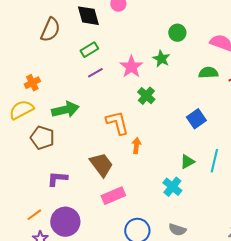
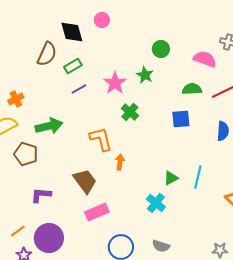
brown semicircle: (50, 30) -> (47, 54), moved
blue square: (196, 119) -> (181, 119), moved, turned 30

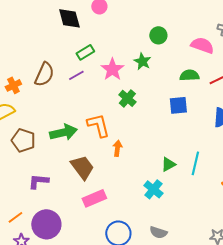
brown semicircle: (47, 54) -> (44, 74), moved
green rectangle: (73, 66) -> (85, 52), moved
green arrow: (49, 126) -> (63, 132), moved

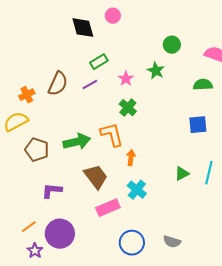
pink star: (112, 69) -> (126, 79), size x0.7
green cross: (127, 98) -> (128, 108), moved
blue square: (178, 105) -> (198, 125), moved
cyan cross: (153, 189) -> (137, 190), moved

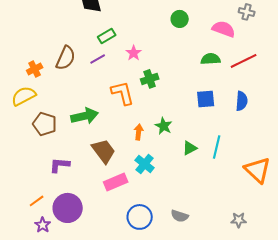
green star: (156, 71) -> (164, 126), moved
green cross: (128, 108) -> (150, 79), moved, turned 30
orange L-shape: (112, 135) -> (123, 93), moved

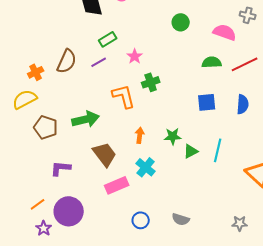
green star: (164, 126) -> (173, 136), moved, turned -30
blue circle: (140, 217) -> (141, 220), size x0.7

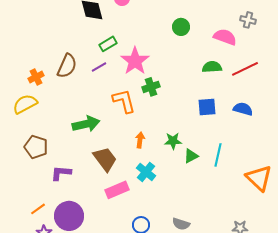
pink star: (135, 56) -> (135, 61), size x1.8
blue semicircle: (243, 104) -> (243, 109), turned -78
brown pentagon: (46, 127) -> (36, 147), moved

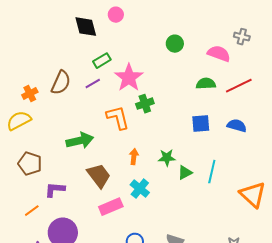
orange line: (38, 209) -> (32, 211), moved

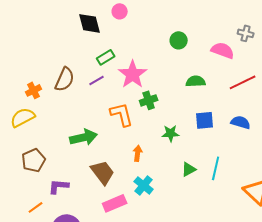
green semicircle: (206, 84) -> (196, 81), moved
green star: (167, 158) -> (171, 133), moved
brown pentagon: (30, 164) -> (34, 160), turned 30

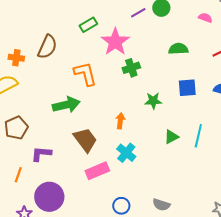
pink semicircle: (223, 50) -> (205, 18), size x0.6
purple line: (97, 80) -> (138, 13), moved
orange cross: (34, 90) -> (16, 58), turned 35
orange L-shape: (122, 114) -> (85, 74), moved
orange line: (36, 207) -> (18, 175), turned -35

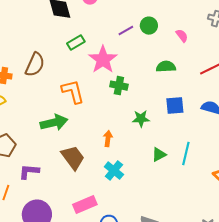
pink semicircle: (205, 18) -> (182, 36), moved, turned 32
green cross: (131, 68) -> (119, 86), turned 30
pink rectangle: (97, 171) -> (85, 205), moved

